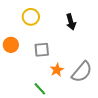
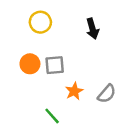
orange circle: (11, 45) -> (30, 64), moved
gray semicircle: (82, 72) -> (107, 94), size x0.7

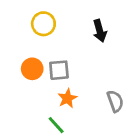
orange star: (74, 91) -> (67, 98), moved
gray semicircle: (107, 94) -> (115, 101), turned -60

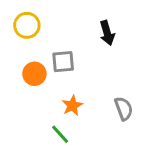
yellow circle: (43, 24) -> (27, 25), moved
gray square: (59, 70) -> (63, 62), moved

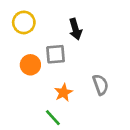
black arrow: (107, 33) -> (75, 29), moved
gray semicircle: (124, 109) -> (101, 85), moved

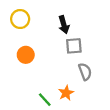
gray square: (56, 54) -> (74, 46), moved
orange star: (63, 93) -> (66, 93), moved

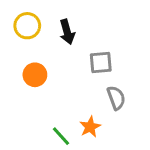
black arrow: (64, 25) -> (67, 32), moved

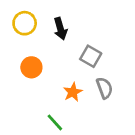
gray square: (101, 63) -> (91, 56), turned 35
orange star: (90, 127) -> (73, 92), moved

